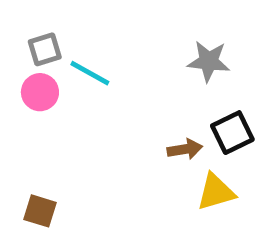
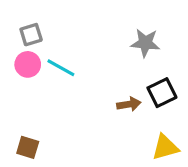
cyan line: (90, 73) -> (61, 68), moved
yellow triangle: (216, 192) -> (165, 147), moved

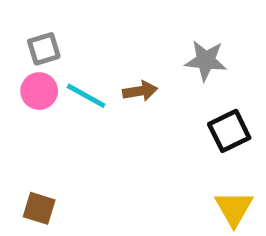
brown arrow: (129, 104) -> (140, 91), moved
yellow triangle: (165, 147) -> (234, 208), turned -44

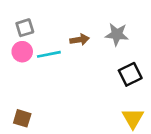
brown arrow: (140, 91) -> (79, 40), moved
cyan line: (86, 96) -> (49, 54), turned -40

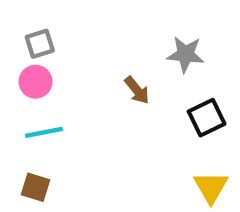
brown arrow: (79, 40) -> (137, 90), moved, turned 60
cyan line: (49, 54) -> (44, 132), moved

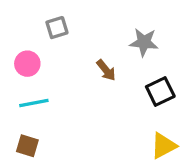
gray square: (40, 44) -> (57, 28), moved
yellow triangle: (211, 187) -> (164, 146), turned 32

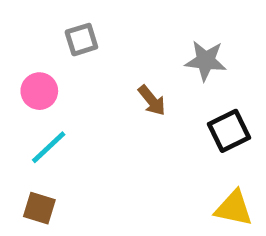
cyan line: (34, 103) -> (49, 147), turned -32
yellow triangle: (164, 146) -> (234, 208), turned 40

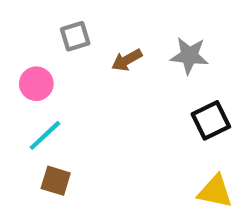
brown arrow: (152, 100) -> (127, 60), moved, turned 100
brown square: (39, 208) -> (56, 181), moved

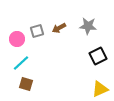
gray square: (75, 36) -> (37, 31), moved
yellow triangle: (215, 191) -> (100, 89), turned -36

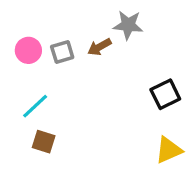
gray star: (88, 26) -> (128, 25), moved
pink circle: (17, 39) -> (28, 50), moved

